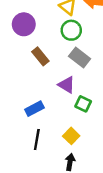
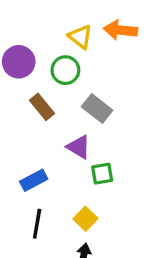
green circle: (71, 30) -> (65, 70), moved
green square: (83, 104) -> (102, 174), turned -35

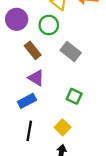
purple triangle: (79, 147) -> (36, 78), moved
green square: (102, 174) -> (74, 96), turned 35

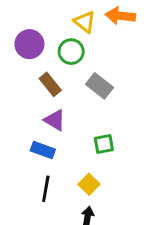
green square: (74, 96) -> (104, 144), turned -35
blue rectangle: (27, 101) -> (43, 150), turned 48

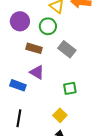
brown rectangle: (50, 84) -> (34, 48), turned -35
blue rectangle: (43, 150) -> (18, 85), moved
black line: (46, 189) -> (19, 118), moved

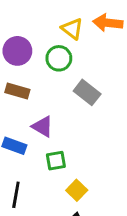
brown rectangle: (34, 48) -> (17, 91), moved
green square: (70, 88) -> (56, 161), moved

